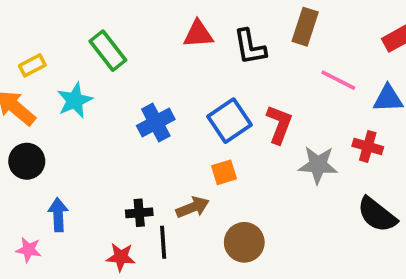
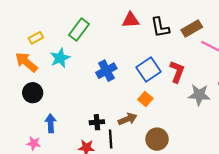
brown rectangle: (305, 27) -> (192, 28), moved, turned 42
green rectangle: (108, 51) -> (79, 30), turned 75
orange square: (224, 172) -> (145, 99), turned -32

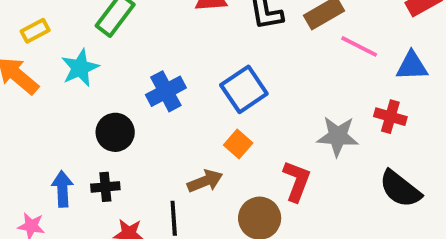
red L-shape: (177, 72) -> (297, 181), moved
black circle: (33, 93) -> (115, 132), moved
black cross: (97, 122) -> (105, 187), moved

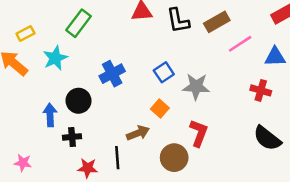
pink line: (359, 46) -> (240, 44), turned -60
blue square: (244, 89) -> (164, 72), size x0.7
gray star: (338, 136) -> (196, 87), moved
blue arrow: (62, 189) -> (50, 115), moved

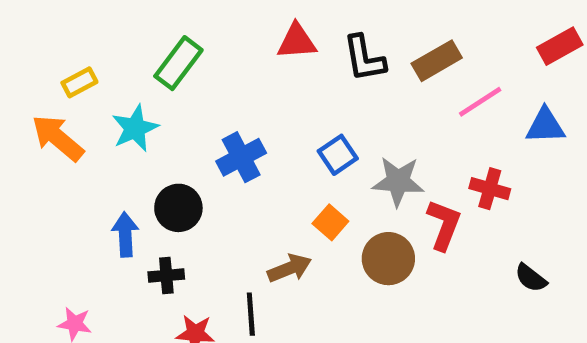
red cross: (261, 90) -> (490, 189), moved
red L-shape: (199, 133) -> (444, 225), moved
black semicircle: (267, 138) -> (531, 278), size x0.6
brown circle: (174, 158) -> (388, 259), moved

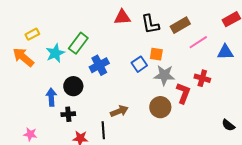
green rectangle: (178, 63) -> (78, 43), moved
orange square: (330, 222) -> (156, 54), moved, turned -32
black semicircle: (531, 278) -> (228, 125), moved

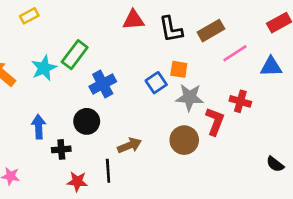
yellow rectangle: (32, 34) -> (29, 16), moved
black circle: (73, 86) -> (87, 121), moved

